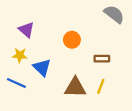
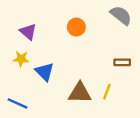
orange circle: (72, 40) -> (76, 27), moved
brown rectangle: (102, 59) -> (122, 62), moved
blue line: (16, 83) -> (18, 103), moved

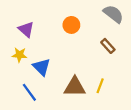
brown rectangle: (122, 62) -> (108, 46), moved, turned 48
blue line: (18, 103) -> (29, 92), moved, turned 30

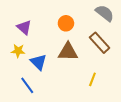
brown rectangle: (108, 46) -> (100, 43), size x1.5
brown triangle: (75, 87) -> (68, 52), moved

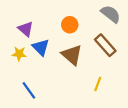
brown triangle: (68, 52) -> (72, 55), turned 40
blue triangle: (38, 62) -> (41, 47), moved

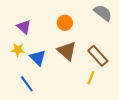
brown rectangle: (105, 45) -> (98, 56), moved
blue triangle: (41, 47) -> (38, 58), moved

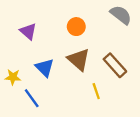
yellow star: (18, 50) -> (13, 77), moved
yellow line: (91, 78) -> (96, 91), moved, turned -40

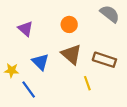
brown rectangle: (115, 65) -> (104, 60), turned -30

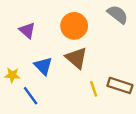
orange circle: (69, 24) -> (74, 26), size x1.5
brown rectangle: (104, 60) -> (120, 85), moved

